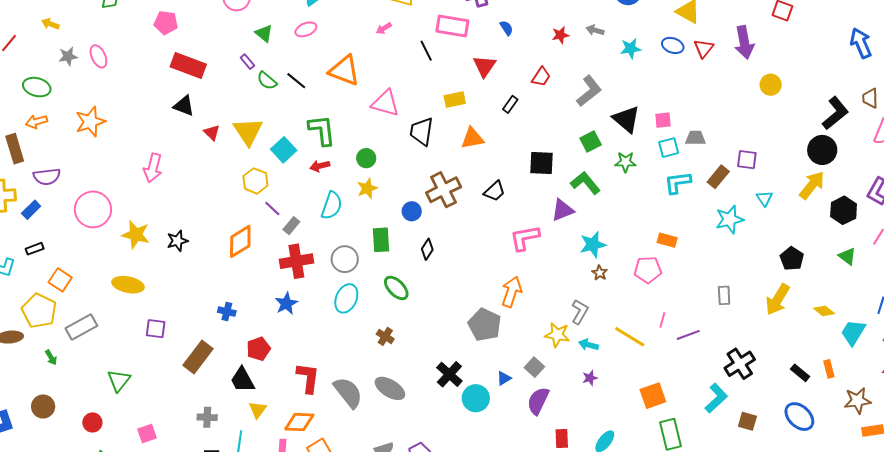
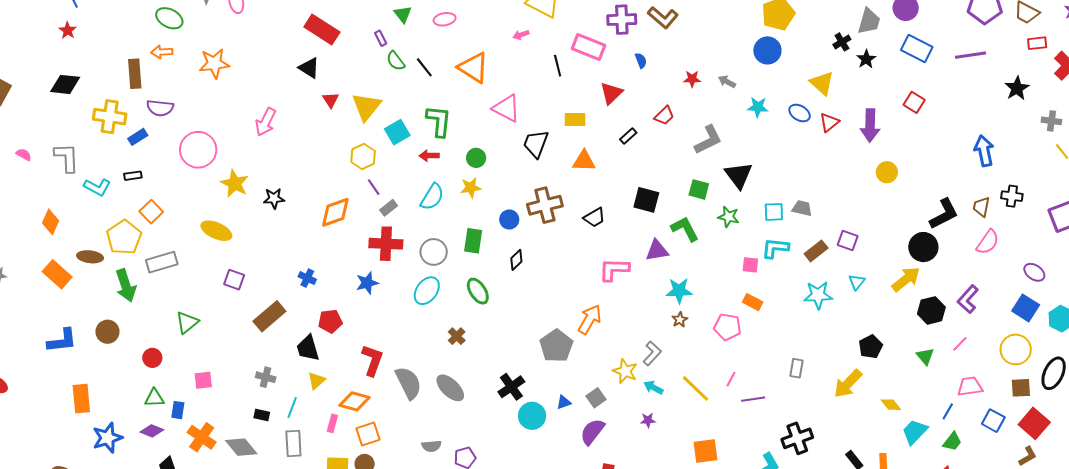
pink square: (663, 120) -> (750, 265), moved
green square: (591, 141) -> (699, 189), turned 30
green arrow: (51, 357) -> (126, 285), size x2.0

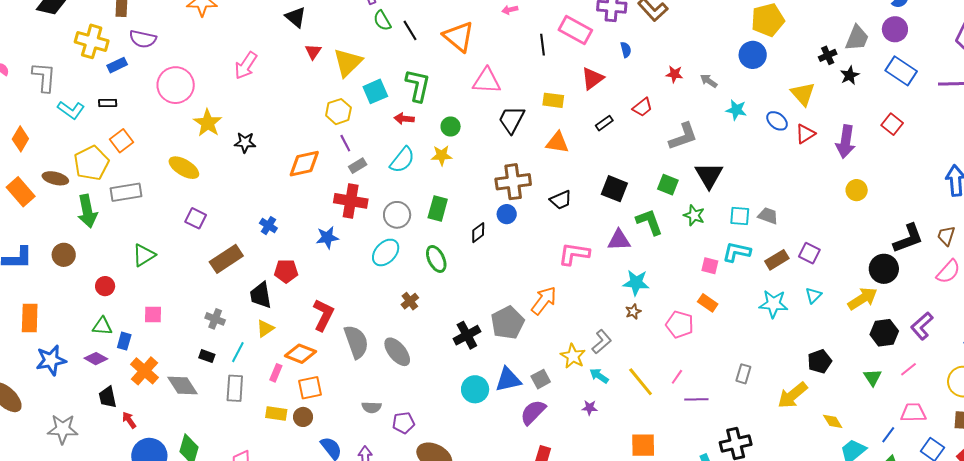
pink triangle: (506, 108) -> (487, 81), turned -32
blue circle: (509, 219) -> (507, 214), moved
black cross: (511, 387) -> (467, 335), moved
blue triangle: (564, 402) -> (508, 380), size x1.8

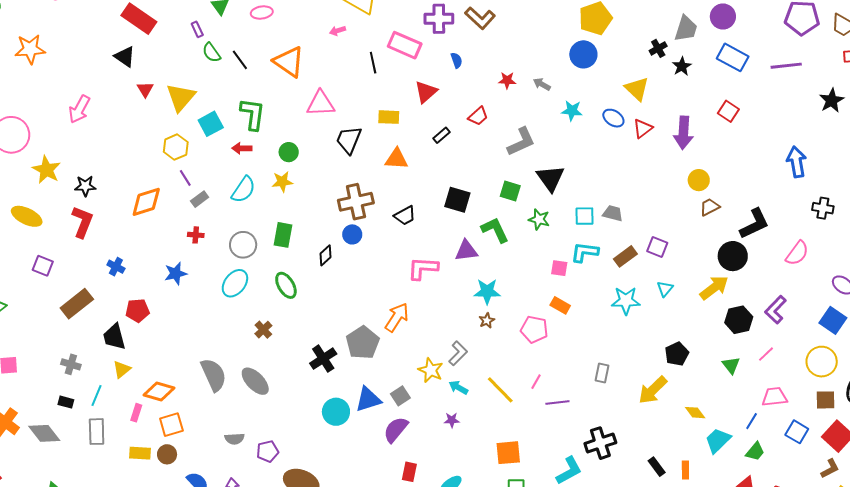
red cross: (351, 201) -> (196, 235), size x0.5
brown trapezoid: (946, 236) -> (710, 207), moved, turned 50
red L-shape: (323, 315) -> (82, 222), moved

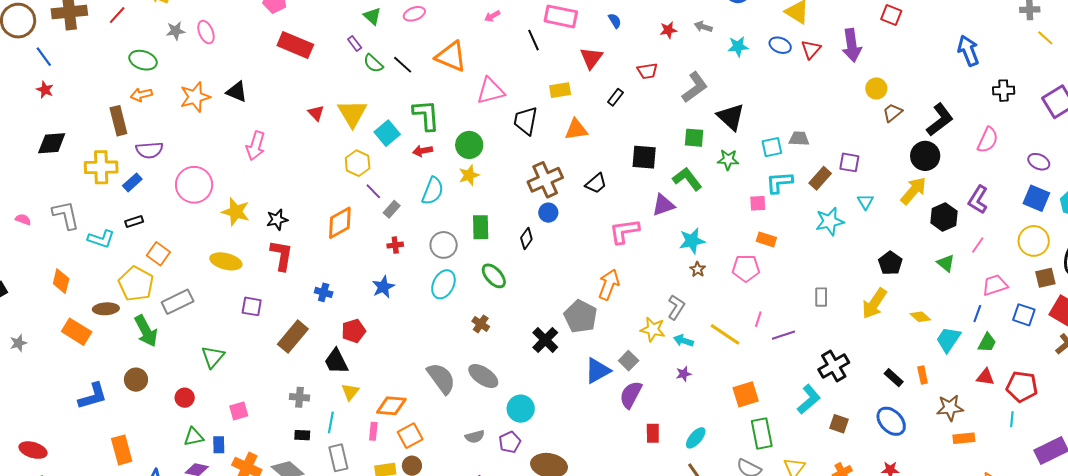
black triangle: (125, 57) -> (237, 92), moved
red trapezoid: (478, 116) -> (647, 71), turned 45
green circle: (289, 152) -> (469, 145), size x1.4
cyan circle: (336, 412) -> (521, 409), moved

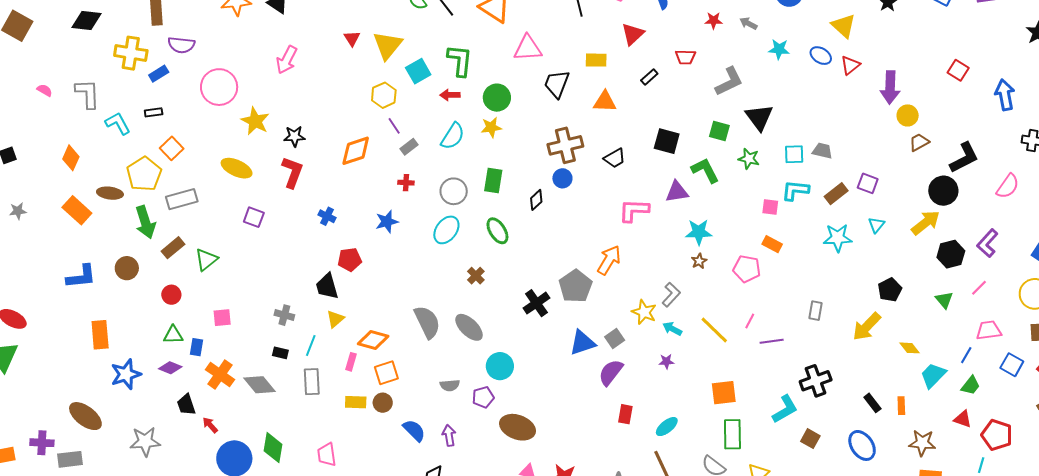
red square: (891, 15) -> (958, 70), moved
purple arrow: (852, 45) -> (890, 87), moved
cyan L-shape: (101, 239) -> (118, 123), turned -148
brown rectangle: (293, 337) -> (173, 248), moved, size x0.7

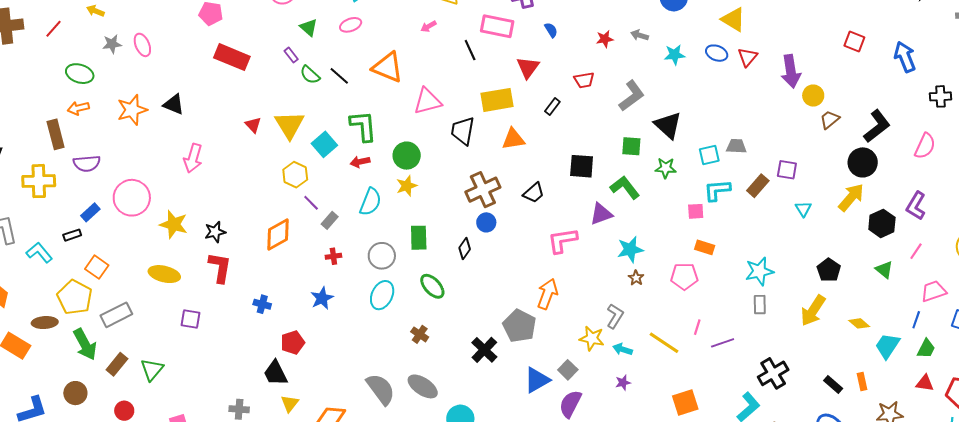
yellow rectangle: (596, 60) -> (497, 100), size x1.5
blue rectangle: (159, 74) -> (90, 212), moved
cyan star: (838, 238) -> (759, 271), moved

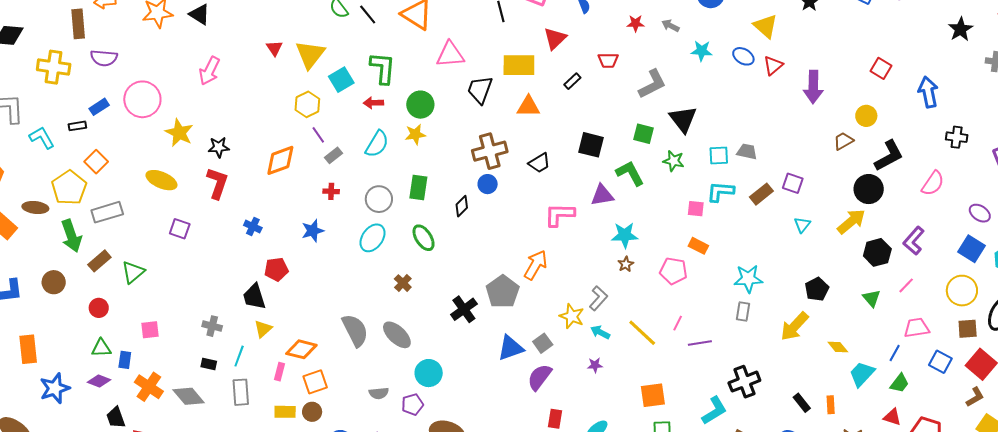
yellow circle: (813, 96) -> (866, 116), moved

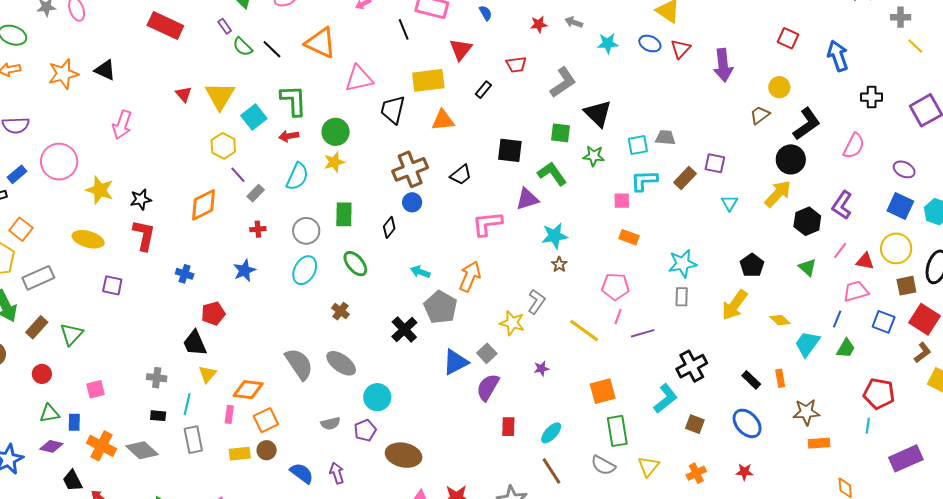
pink pentagon: (673, 271) -> (615, 287), moved
cyan arrow: (600, 332) -> (420, 272), moved
red triangle: (892, 417) -> (865, 261), moved

